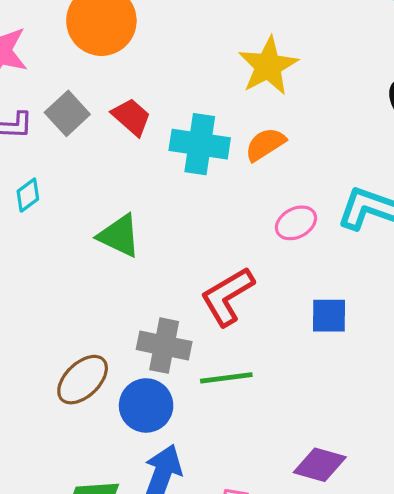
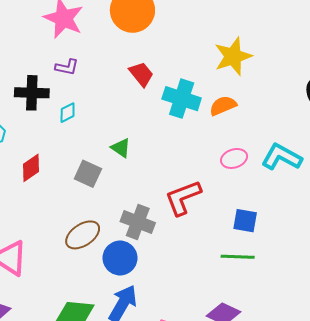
gray square: (67, 113) -> (88, 174), moved, turned -32
green triangle: (119, 236) -> (121, 148), size x0.7
green line: (226, 378) -> (238, 257), moved

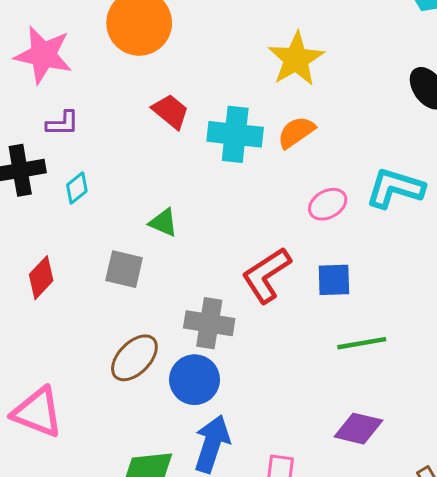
blue square: (245, 221) -> (334, 280), moved

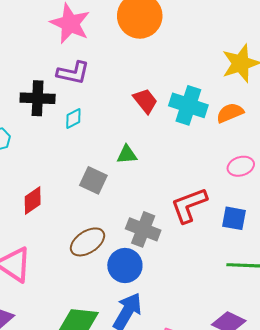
red trapezoid: (171, 111) -> (145, 101), moved
purple L-shape: (63, 123) -> (73, 73), size x1.4
green triangle: (163, 222) -> (127, 155), turned -40
red diamond: (41, 278) -> (33, 201), moved

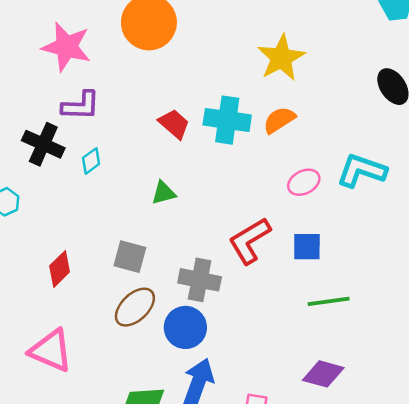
black cross: (38, 98) -> (43, 144), turned 32
gray square: (93, 180) -> (130, 257), moved

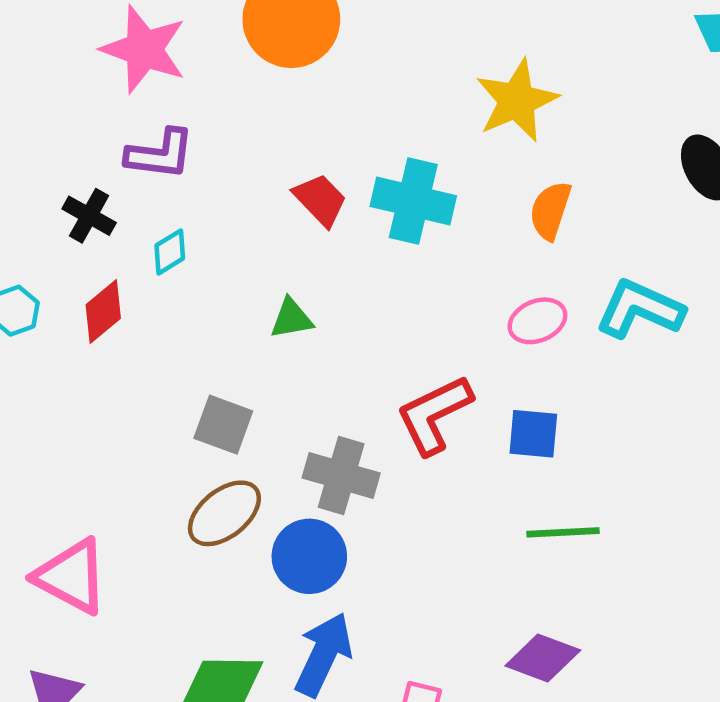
orange semicircle: (279, 120) -> (550, 210), moved, turned -44
black cross: (43, 144) -> (89, 216), size x0.7
red diamond: (60, 269) -> (103, 312), moved

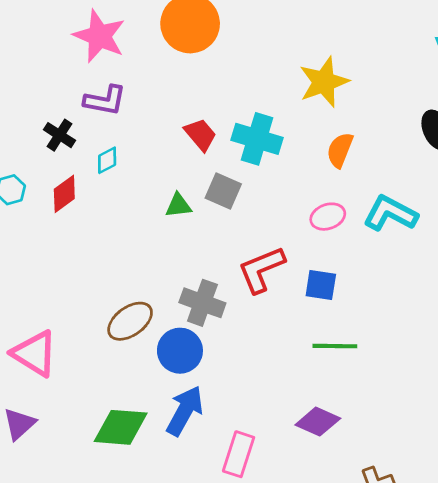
gray square: (223, 425) -> (223, 191), moved

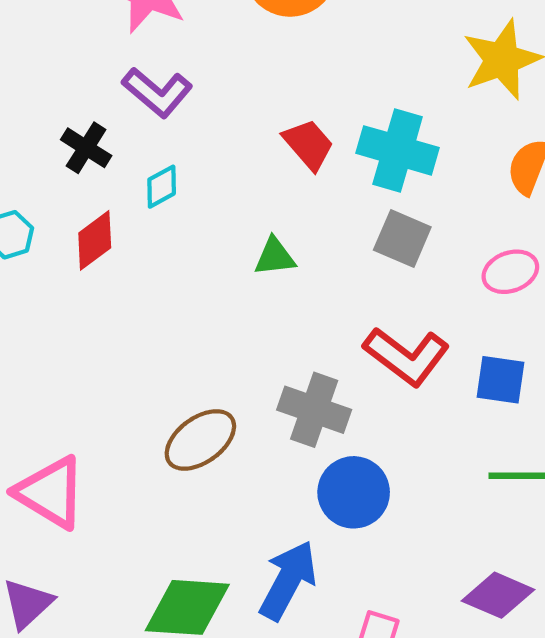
purple L-shape: (105, 100) -> (157, 92), turned 30
gray square: (223, 191) -> (402, 238), moved
red L-shape: (261, 269) -> (407, 356), turned -120
blue circle: (180, 351) -> (354, 492), moved

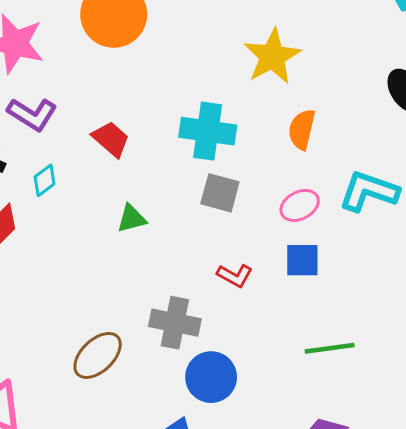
red trapezoid: (308, 144) -> (111, 139), moved
red L-shape: (407, 356) -> (235, 276), size x0.6
blue square: (501, 380) -> (302, 260), moved

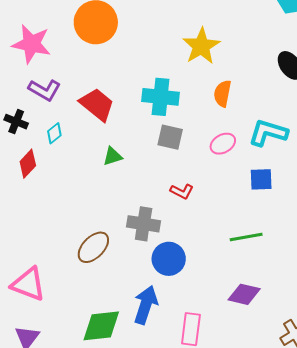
red trapezoid: (111, 139) -> (97, 104), size x1.4
blue square: (302, 260) -> (261, 179), moved

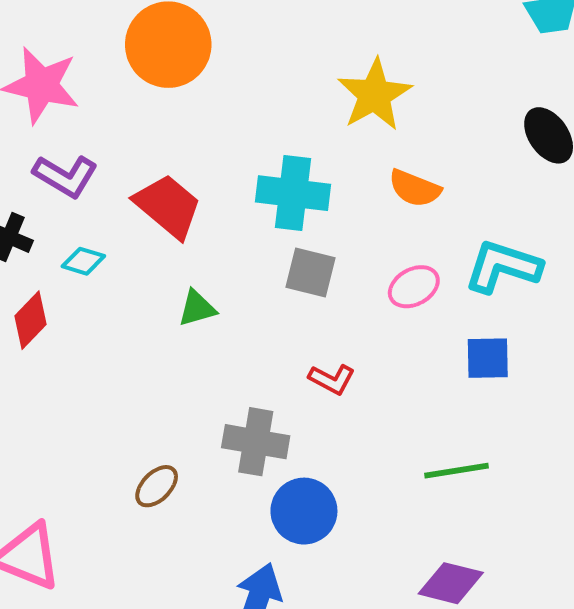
orange semicircle: (222, 93) -> (415, 188), turned -80
cyan diamond: (54, 133) -> (83, 261), turned 55
brown ellipse: (93, 247) -> (157, 486), size x0.7

